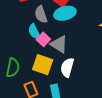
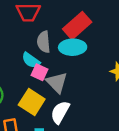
cyan semicircle: (34, 32) -> (31, 60), turned -42
pink square: (43, 39) -> (39, 72), turned -32

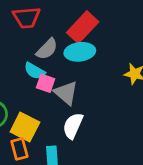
gray semicircle: (44, 42) -> (47, 49), turned -125
yellow square: (32, 102) -> (25, 127), moved

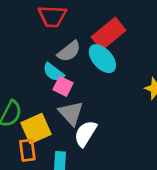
cyan ellipse: (80, 52) -> (102, 59), turned 48
gray triangle: (66, 93) -> (71, 113), moved
yellow square: (25, 127) -> (36, 128), turned 32

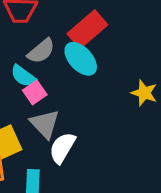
pink square: (63, 86) -> (35, 92), turned 30

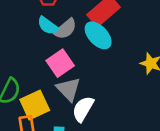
cyan semicircle: (23, 76) -> (48, 26), moved
pink square: (35, 92) -> (60, 63), size x1.4

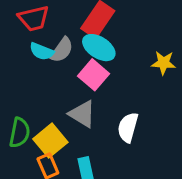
pink square: (60, 63) -> (94, 75), moved
white semicircle: (83, 109) -> (128, 127), moved

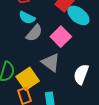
cyan ellipse: (99, 48) -> (78, 15), moved
gray semicircle: (62, 50) -> (34, 33), moved

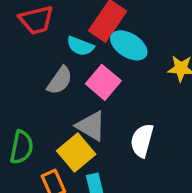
cyan semicircle: (27, 18) -> (80, 46), moved
yellow square: (28, 79) -> (76, 153), moved

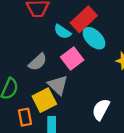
gray semicircle: (60, 81) -> (38, 62), moved
white semicircle: (142, 140) -> (101, 109), moved

